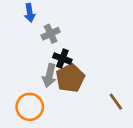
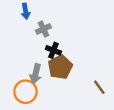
gray arrow: (49, 75) -> (36, 74), moved

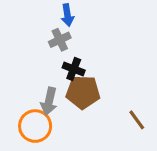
blue arrow: (26, 11) -> (67, 15), moved
brown pentagon: (60, 67) -> (83, 92), turned 30

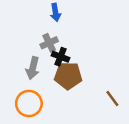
gray cross: (60, 40) -> (49, 43), moved
gray arrow: (49, 101) -> (33, 68), moved

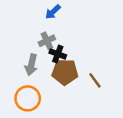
blue arrow: (55, 12) -> (53, 12), turned 56
brown line: (112, 98) -> (95, 80), moved

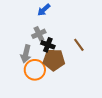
brown line: (95, 80) -> (79, 45), moved
orange circle: (28, 98) -> (35, 70), moved

